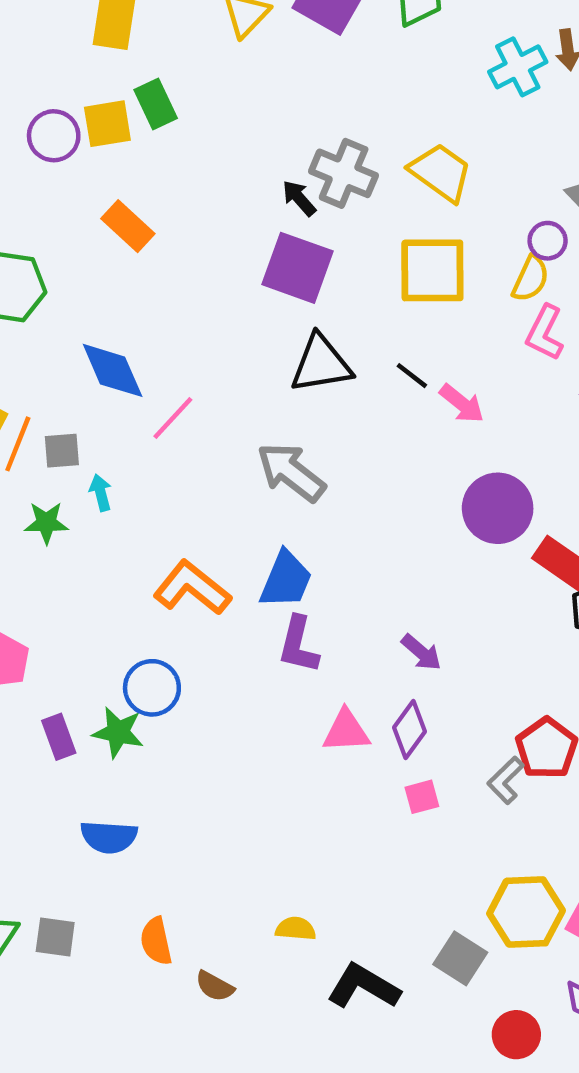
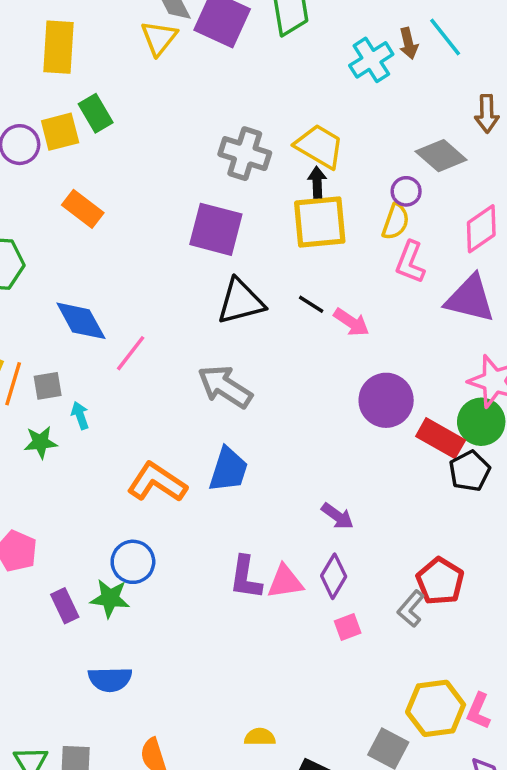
black arrow: (299, 198) -> (317, 182), moved, turned 44
purple L-shape: (298, 645) -> (246, 578), moved

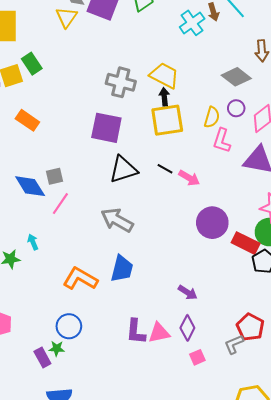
purple circle: (406, 191) -> (236, 108), moved
gray square: (48, 386) -> (54, 176), moved
green star: (110, 598) -> (57, 348), size x0.7
purple rectangle: (65, 606) -> (42, 357), moved
gray L-shape: (411, 609) -> (234, 344), turned 30

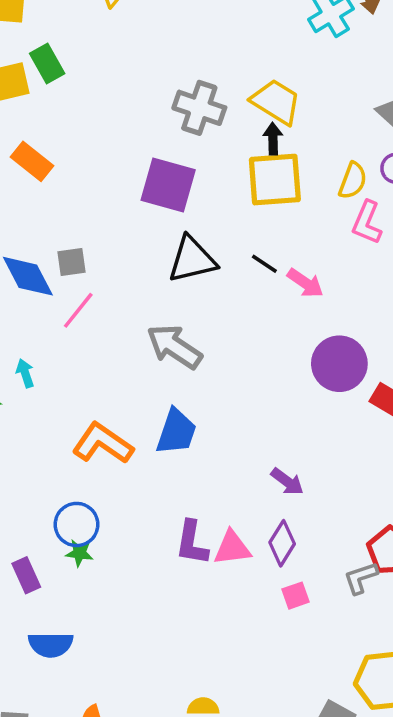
green star: (57, 348) -> (79, 553), moved

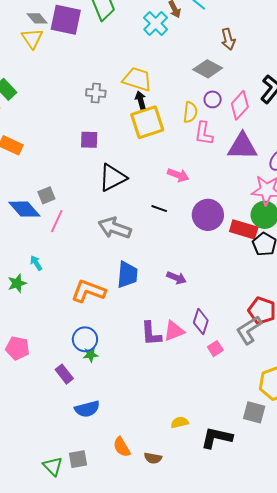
gray cross: (199, 108) -> (96, 93), size x0.7
purple square: (168, 185) -> (89, 140), size x0.6
black line: (264, 264) -> (159, 209), moved
purple arrow: (287, 482) -> (176, 278), moved
gray L-shape: (361, 578) -> (249, 330), size x1.4

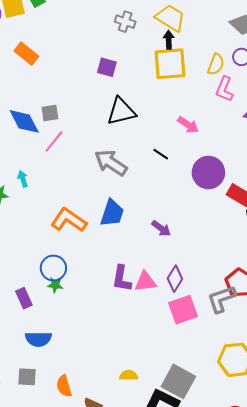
pink square: (215, 349) -> (183, 310), size x1.8
gray square: (254, 412) -> (178, 381), moved, size x1.4
gray square: (78, 459) -> (27, 377), moved

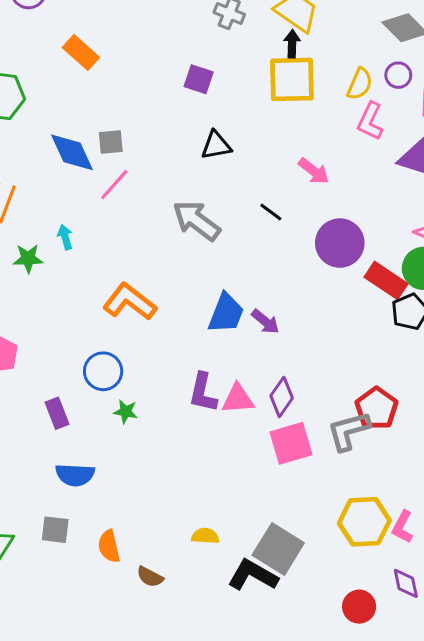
black triangle: (121, 111) -> (216, 145), size x0.7
blue trapezoid: (112, 213) -> (226, 313), moved
green star: (55, 285) -> (126, 412), moved

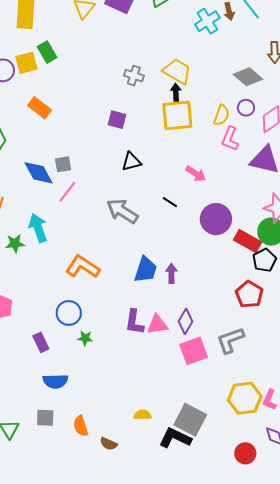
cyan arrow: (65, 237) -> (38, 228), size x1.8
purple arrow: (265, 322) -> (171, 273), turned -126
red pentagon: (377, 408) -> (249, 294), moved

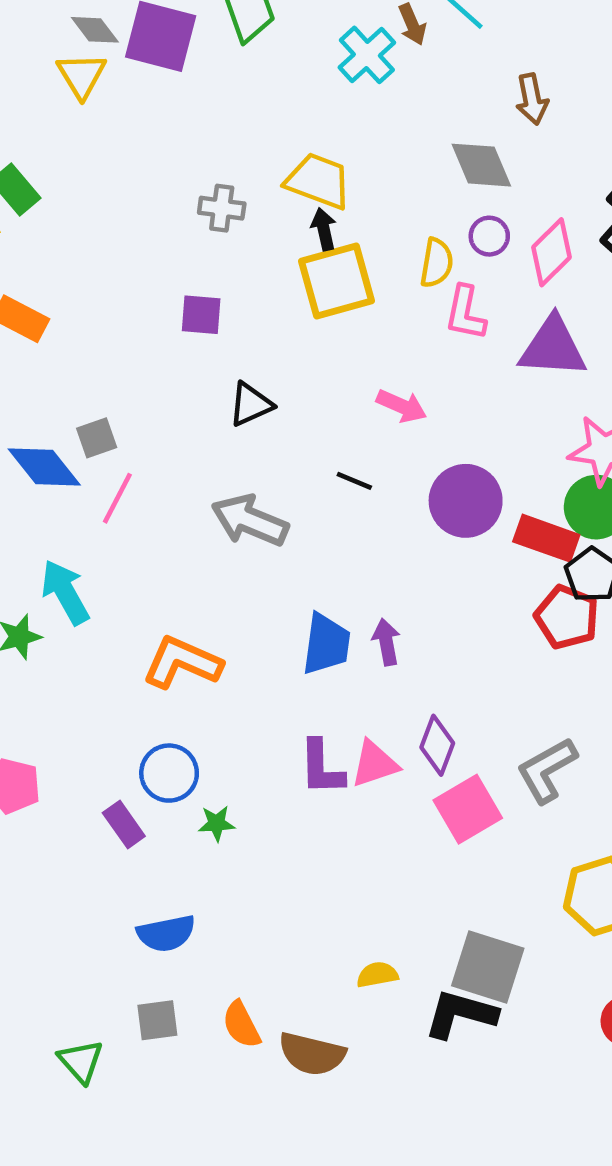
gray diamond: (248, 77) -> (481, 165), turned 36
red pentagon: (249, 294) -> (567, 617), moved
purple rectangle: (41, 342) -> (124, 825), moved
brown semicircle: (109, 444) -> (312, 1054), size x1.6

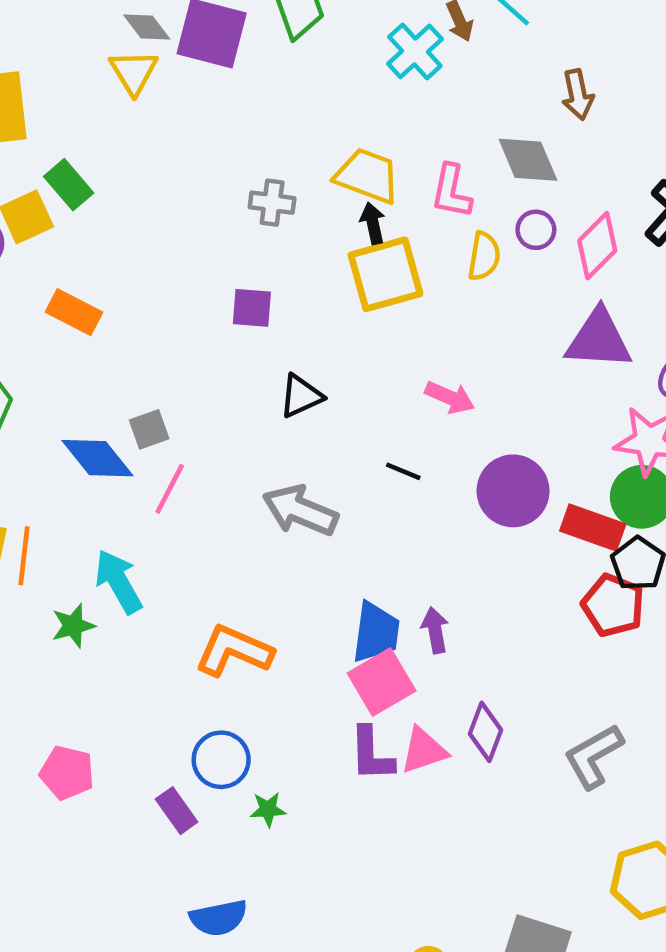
pink L-shape: (465, 313) -> (451, 191), moved
pink square: (468, 809) -> (382, 682), moved

